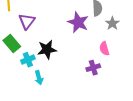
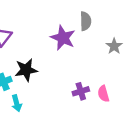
gray star: (112, 23) -> (114, 46), moved
pink semicircle: (104, 48) -> (103, 94), moved

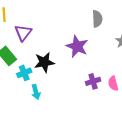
purple star: (63, 38) -> (77, 46), moved

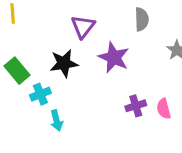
purple triangle: (23, 33) -> (83, 27), moved
black star: (44, 62) -> (64, 63), moved

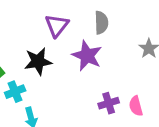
gray semicircle: (142, 19) -> (101, 23), moved

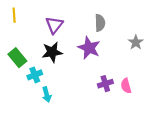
purple triangle: (57, 25) -> (54, 25), moved

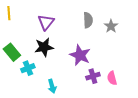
gray star: (136, 42) -> (111, 26), moved
purple star: (89, 48) -> (80, 55), moved
cyan arrow: (47, 94) -> (52, 86), moved

